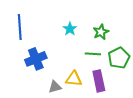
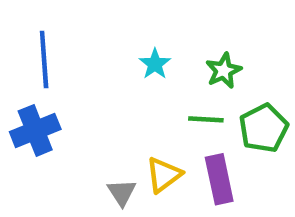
blue cross: (36, 59) -> (35, 130), moved
yellow triangle: (74, 79) -> (164, 175), turned -42
gray triangle: (55, 87) -> (122, 193), turned -48

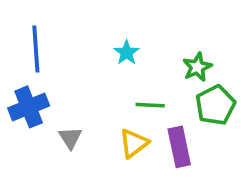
green star: (224, 71) -> (197, 67), moved
green line: (206, 119) -> (150, 105), moved
gray triangle: (122, 193) -> (70, 138), moved

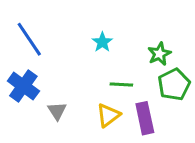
blue line: (36, 49) -> (29, 39), turned -30
blue cross: (29, 107) -> (23, 86), turned -32

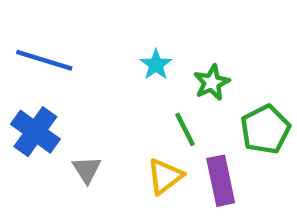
blue line: (29, 39) -> (44, 60), turned -39
green star: (159, 54) -> (212, 83), moved
green line: (121, 85) -> (185, 129), turned 60

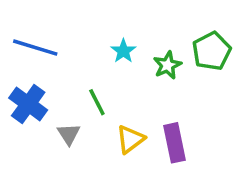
green line: (185, 129) -> (97, 102), moved
green pentagon: (265, 129) -> (212, 51), moved

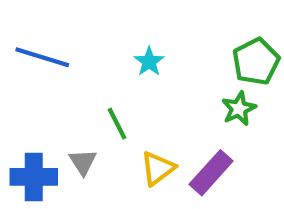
green star: (167, 65) -> (239, 109), moved
blue cross: (28, 104) -> (34, 177), moved, turned -36
purple rectangle: (175, 143) -> (211, 173), turned 54

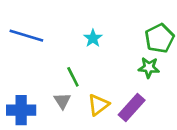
green star: (239, 109) -> (149, 68), turned 30
gray triangle: (83, 162) -> (62, 101), moved

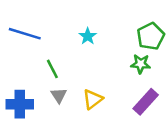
green line: (73, 77) -> (52, 69), moved
purple rectangle: (132, 107) -> (146, 102), moved

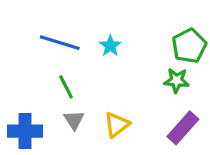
blue line: (25, 34) -> (60, 43), moved

